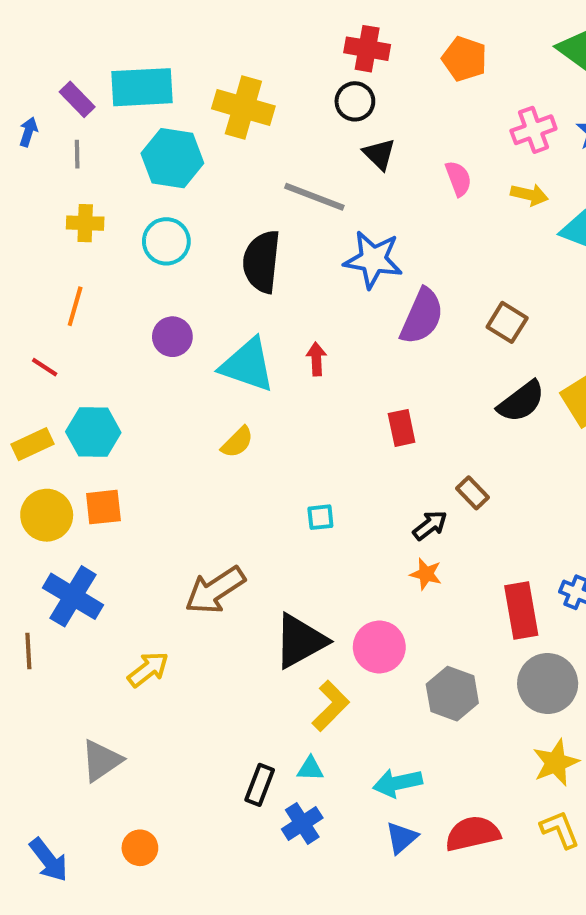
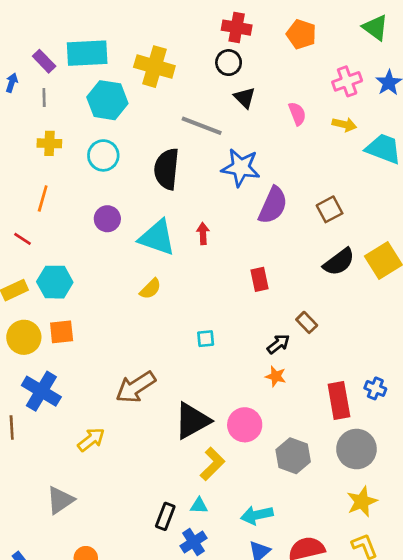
brown square: (507, 322) -> (330, 209), turned 30

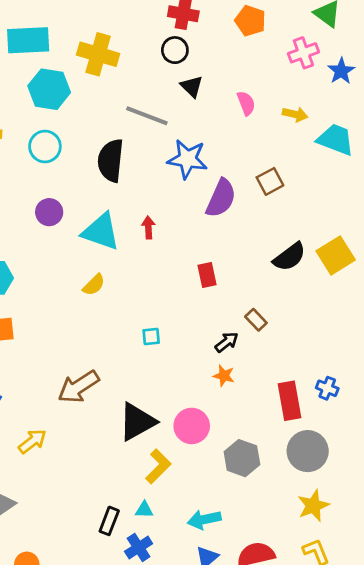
pink cross: (347, 81) -> (303, 53), moved
brown square: (330, 209) -> (270, 181), moved

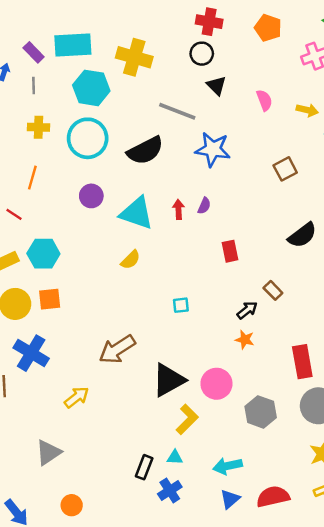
cyan circle: (45, 146) -> (88, 138), size x1.4
black semicircle: (111, 160) -> (145, 151), turned -123
purple semicircle: (221, 198) -> (204, 206), moved, size x0.5

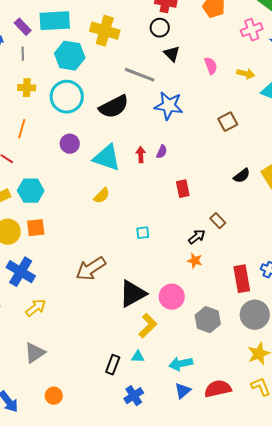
black semicircle: (302, 235) -> (242, 176), size x0.7
yellow arrow: (77, 397) -> (36, 308), moved
blue cross: (170, 490) -> (134, 396), moved

